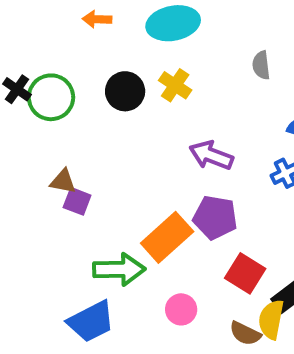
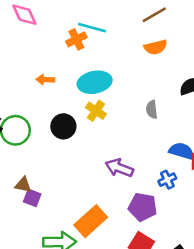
yellow cross: (175, 85) -> (96, 111), moved
purple pentagon: (215, 217) -> (143, 207), moved

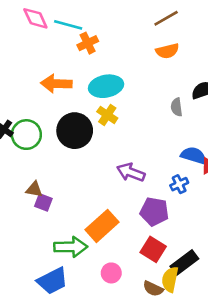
cyan line: (92, 28) -> (68, 25), moved
orange arrow: (45, 80) -> (56, 84), size x1.6
gray semicircle: (152, 109) -> (177, 107), moved
black circle: (63, 126) -> (75, 131), size x1.4

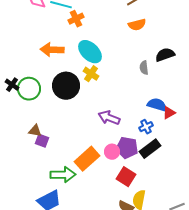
cyan ellipse: (106, 86) -> (90, 52), turned 55
black rectangle: (184, 263) -> (150, 149), moved
pink circle: (111, 273) -> (112, 152), moved

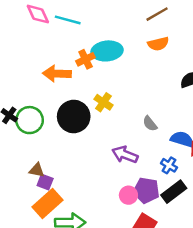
orange cross: (76, 19) -> (86, 59), moved
cyan ellipse: (90, 52) -> (107, 51), moved, turned -50
gray semicircle: (144, 68) -> (150, 124), moved, turned -32
blue cross: (146, 127) -> (169, 165), turned -32
orange rectangle: (87, 159) -> (47, 203), moved

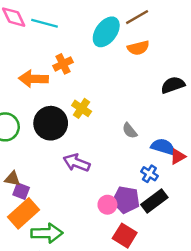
cyan ellipse: (107, 51) -> (106, 32), moved, turned -48
purple arrow: (125, 155) -> (77, 163), moved

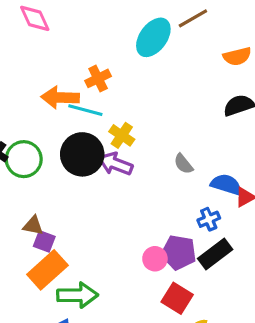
cyan line: (44, 23) -> (85, 110), moved
orange semicircle: (138, 48) -> (237, 56), moved
purple arrow: (77, 163) -> (115, 164), moved
blue cross: (149, 174) -> (209, 219), turned 35

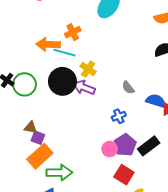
blue cross: (209, 219) -> (119, 116), moved
purple pentagon: (179, 252) -> (125, 145), turned 30

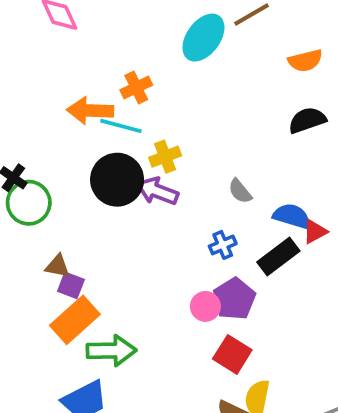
yellow cross: (88, 69) -> (165, 157), turned 35
green circle: (25, 84) -> (29, 203), moved
black rectangle: (149, 146) -> (278, 256), moved

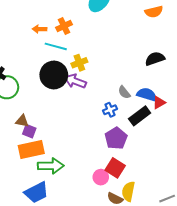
orange arrow: (90, 111) -> (39, 29), moved, size x0.6
black semicircle: (307, 120) -> (155, 59), moved
gray semicircle: (240, 191) -> (124, 92), moved
pink circle: (205, 306) -> (101, 177), moved
orange rectangle: (75, 320) -> (31, 150), turned 30

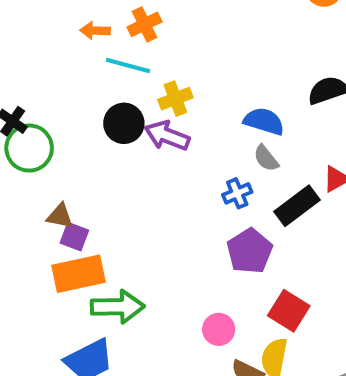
black circle: (54, 75) -> (124, 123), size x0.7
blue semicircle: (147, 94) -> (264, 121), moved
red square: (115, 168) -> (289, 311), moved

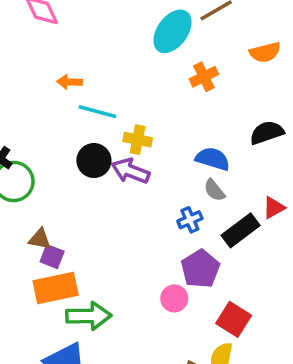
orange cross: (144, 24) -> (204, 77), moved
yellow cross: (175, 99) -> (138, 140), turned 32
pink circle: (219, 329) -> (174, 298), moved

